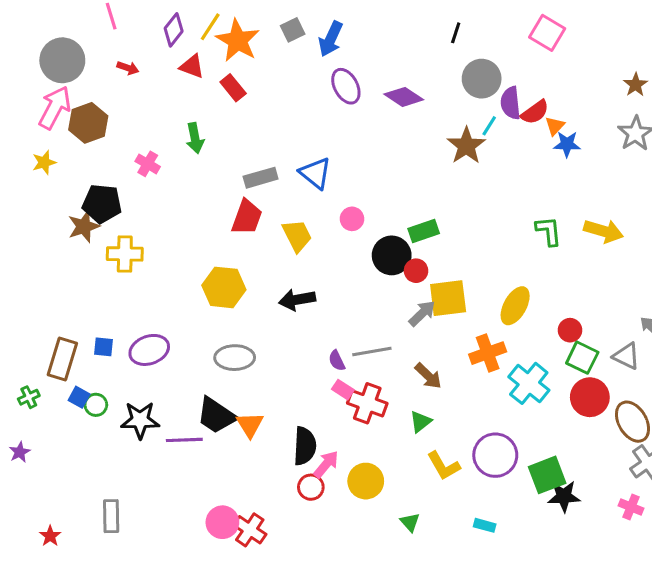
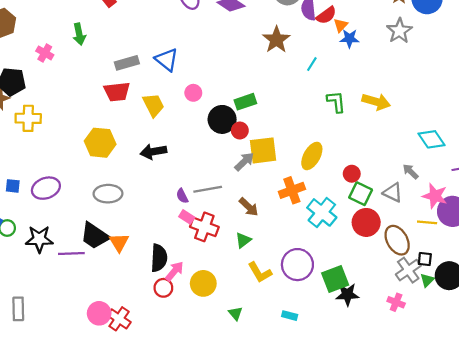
cyan line: (489, 126) -> (312, 64), moved
red trapezoid: (247, 217) -> (117, 92), turned 64

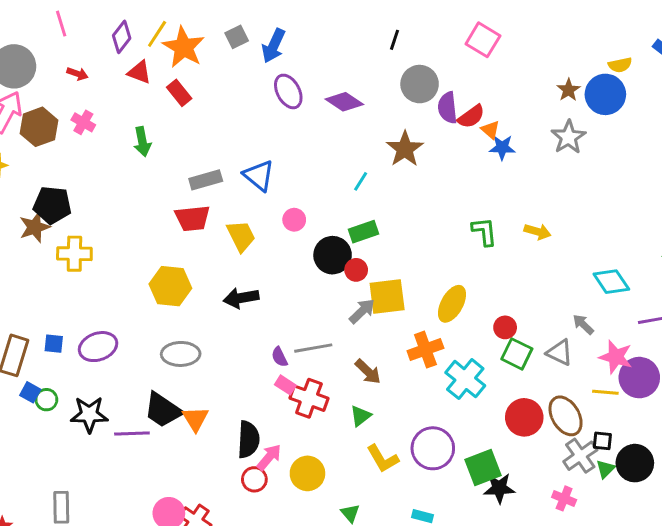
orange triangle: (341, 25) -> (490, 130), turned -32
pink cross: (45, 53) -> (83, 122), moved
cyan line: (312, 64) -> (361, 181), moved
yellow arrow: (376, 102) -> (538, 232), size x0.7
red circle: (366, 222) -> (524, 417), moved

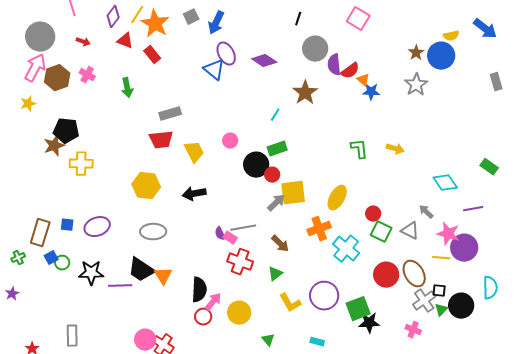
blue triangle: (259, 176) -> (214, 70), moved
pink rectangle: (285, 385) -> (230, 238), moved
blue square: (30, 392) -> (51, 258), turned 32

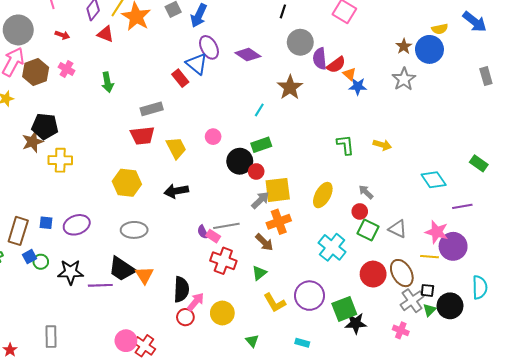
red rectangle: (152, 55) -> (180, 78), moved
gray arrow: (426, 212) -> (366, 192), moved
orange cross: (319, 229) -> (279, 222), moved

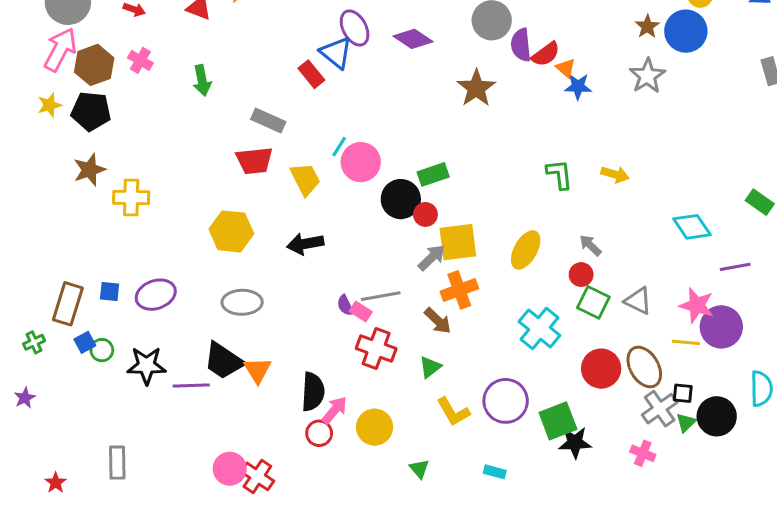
gray rectangle: (152, 109) -> (268, 120), turned 40
cyan line: (259, 110) -> (339, 147), moved
black pentagon: (45, 126) -> (91, 111), moved
pink circle: (213, 137) -> (361, 162), size x1.6

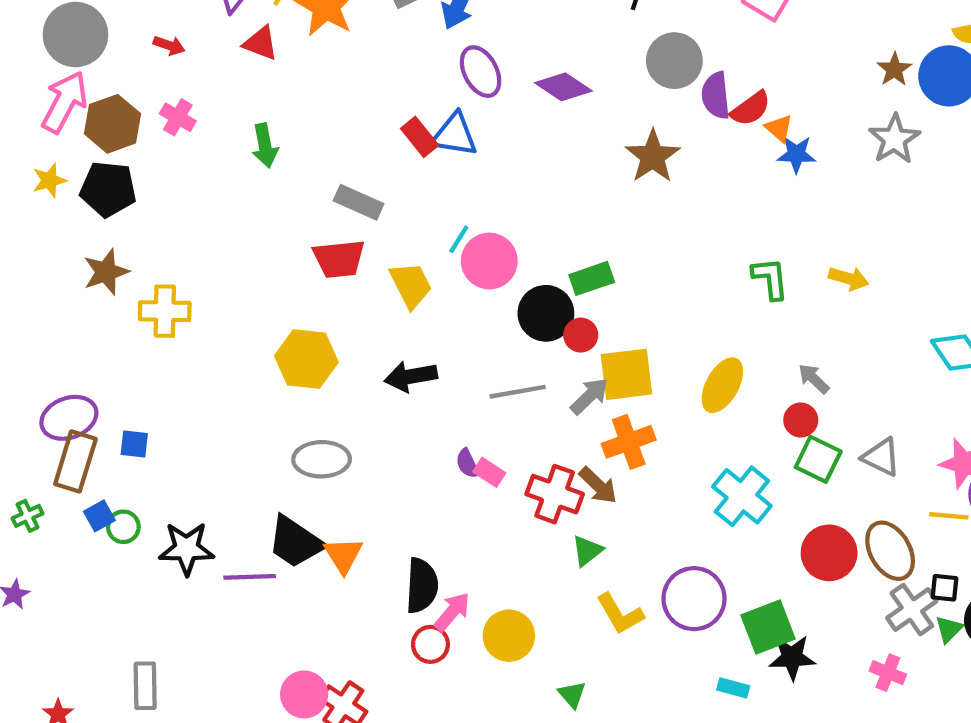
blue triangle: (336, 53) -> (454, 135), moved, turned -30
purple ellipse: (156, 295) -> (69, 418), moved
gray line: (381, 296) -> (518, 392), moved
red cross: (376, 349) -> (555, 494), moved
cyan rectangle: (495, 472) -> (733, 688), moved

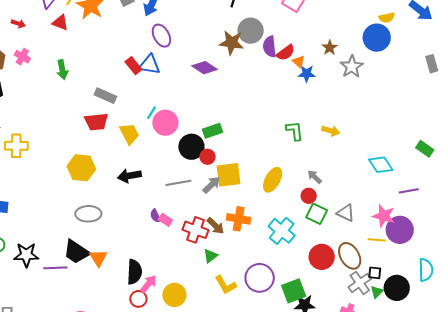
brown star: (894, 69) -> (330, 48), moved
purple diamond: (563, 87) -> (205, 68), moved
brown star: (653, 156) -> (232, 43), moved, turned -30
orange cross: (629, 442) -> (239, 219), moved, turned 30

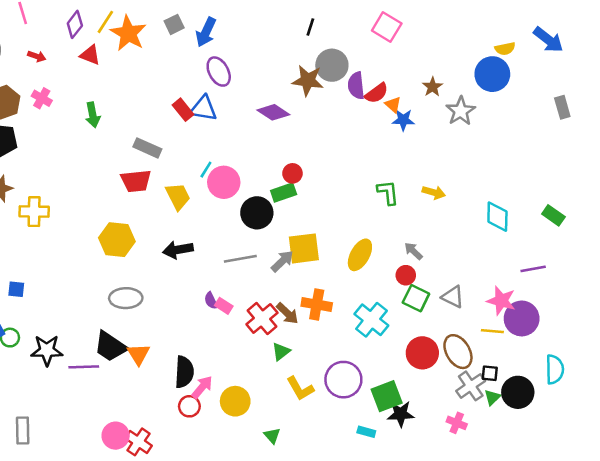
red circle: (208, 157) -> (292, 173), moved
cyan diamond: (381, 165) -> (497, 217), moved, turned 35
red cross: (195, 230) -> (262, 318), turned 30

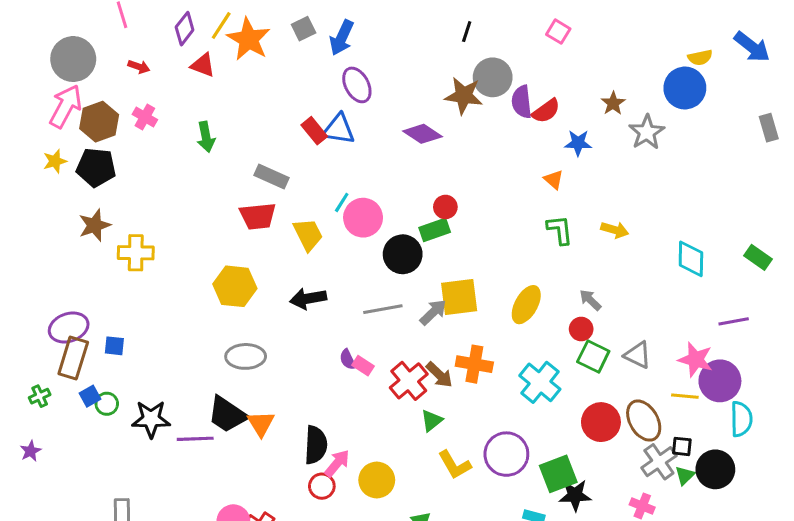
pink square: (387, 27) -> (558, 32), size x0.7
orange triangle: (393, 105) -> (554, 180), moved
cyan semicircle: (555, 369) -> (741, 419), moved

